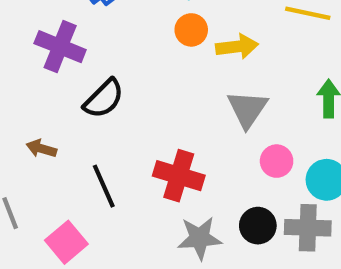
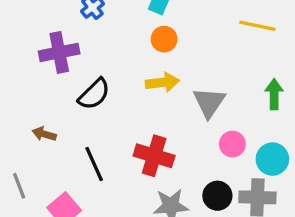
purple cross: (60, 47) -> (59, 52), turned -33
yellow arrow: (237, 47) -> (162, 82), moved

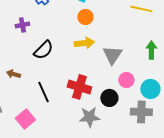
purple cross: (59, 52) -> (22, 25), size x0.6
black circle: (217, 196) -> (109, 98), moved

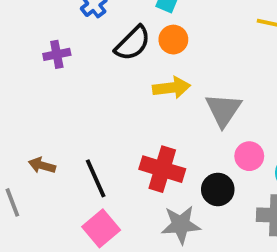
black semicircle: (43, 50) -> (133, 43), moved
brown arrow: (13, 74) -> (42, 165), moved
pink square: (25, 119) -> (101, 228), moved

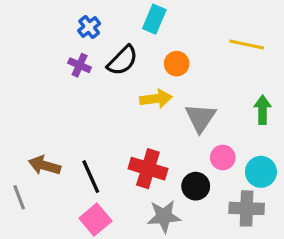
orange circle: (173, 40) -> (177, 64), moved
purple cross: (57, 54) -> (80, 65), moved, turned 35
brown arrow: (42, 165) -> (45, 165), size x1.4

